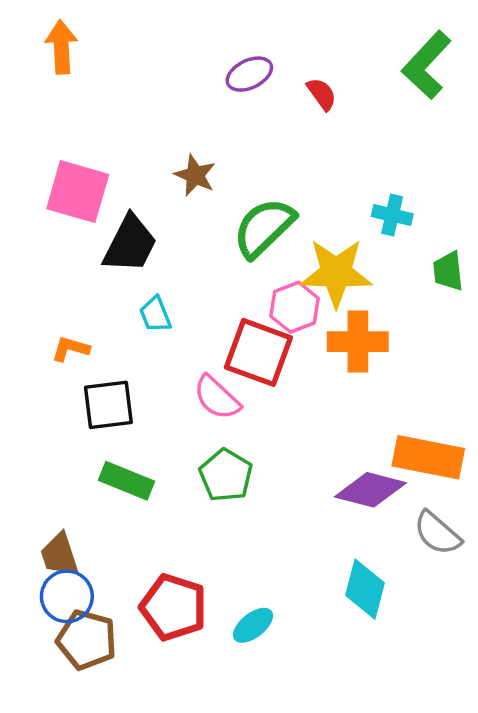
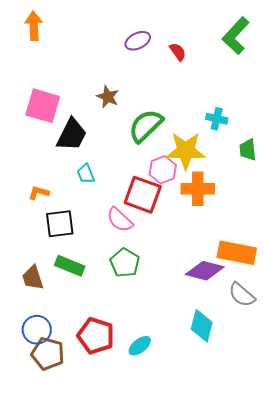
brown trapezoid: (60, 555) -> (33, 278), moved

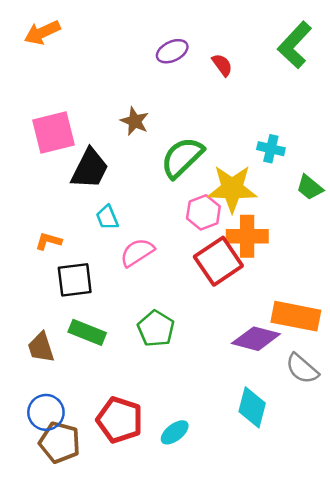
orange arrow: (34, 26) -> (42, 32), turned -112
pink square: (43, 106) -> (53, 132), turned -30
green trapezoid: (248, 150) -> (310, 187), turned -45
red square: (143, 195) -> (218, 261), moved, turned 36
pink semicircle: (120, 220) -> (137, 252), moved, turned 104

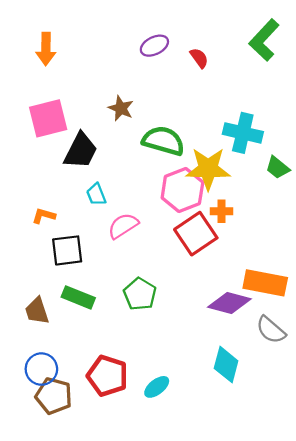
orange arrow: (42, 32) -> (46, 49), moved, turned -64
cyan cross: (271, 149) -> (243, 133), size x1.6
green semicircle: (182, 157) -> (163, 141), turned 60
pink hexagon: (203, 212) -> (182, 190), size x1.4
orange cross: (247, 236) -> (222, 211), size x0.6

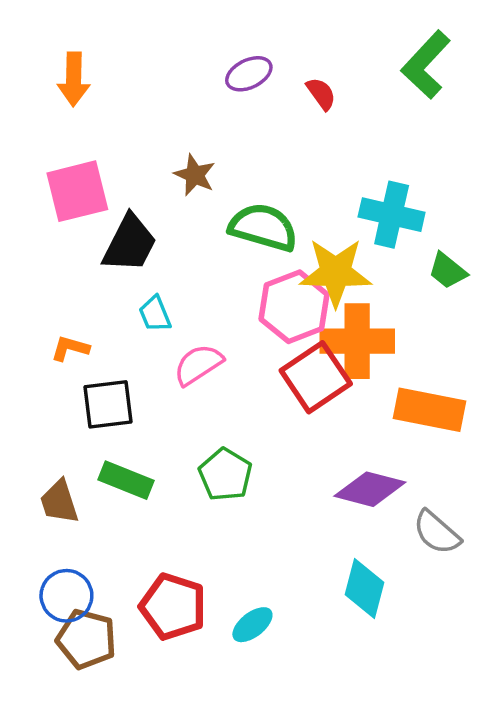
orange cross: (222, 211) -> (357, 341), size x2.0
orange rectangle: (265, 283) -> (429, 410), moved

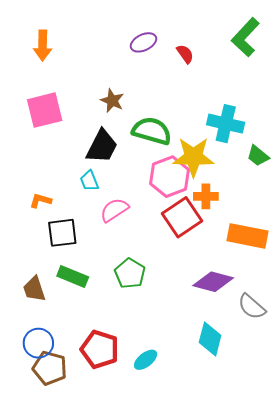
black trapezoid: (130, 244) -> (102, 146), moved
orange cross: (357, 341) -> (206, 196), size x0.6

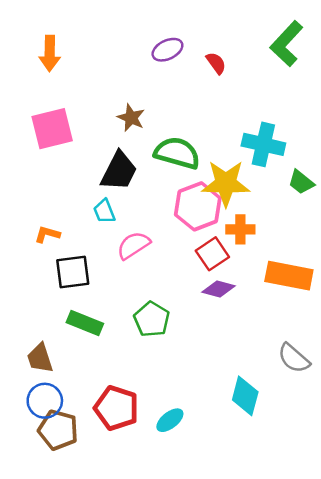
red square: (182, 217) -> (212, 254), size x0.7
purple diamond: (213, 282) -> (218, 289), moved, size x0.7
brown trapezoid: (34, 289) -> (40, 358), moved

